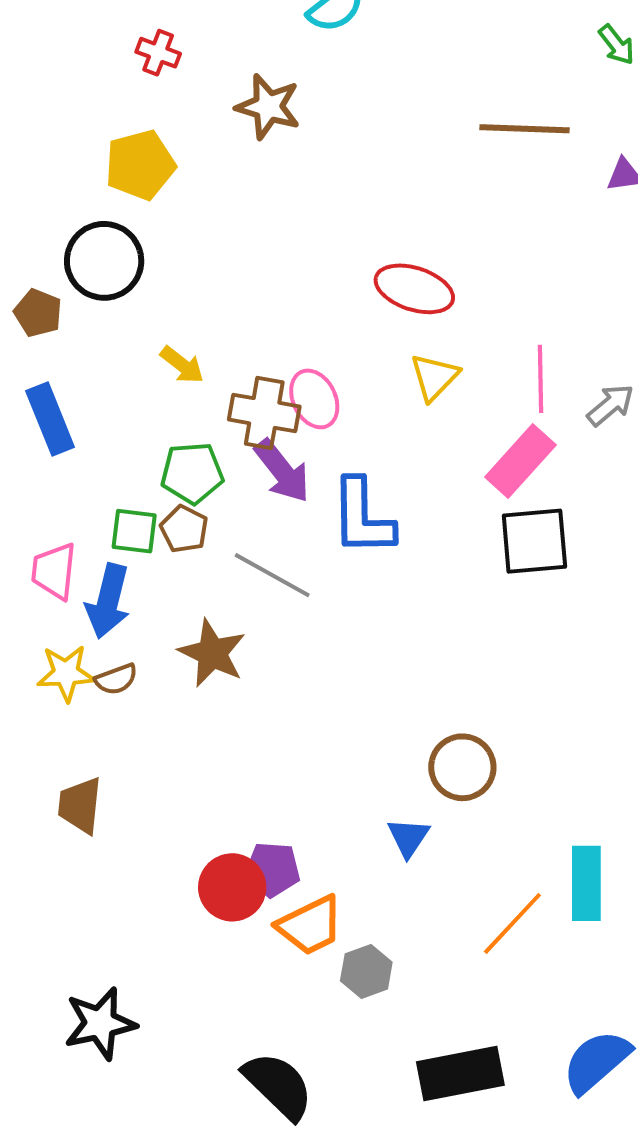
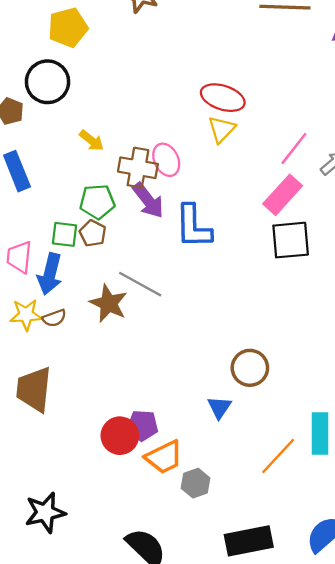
yellow triangle: (434, 377) -> (222, 129), moved
pink line: (540, 379) -> (294, 148), turned 39
gray line: (272, 575) -> (140, 284), moved
brown trapezoid: (80, 805) -> (34, 389), size x1.4

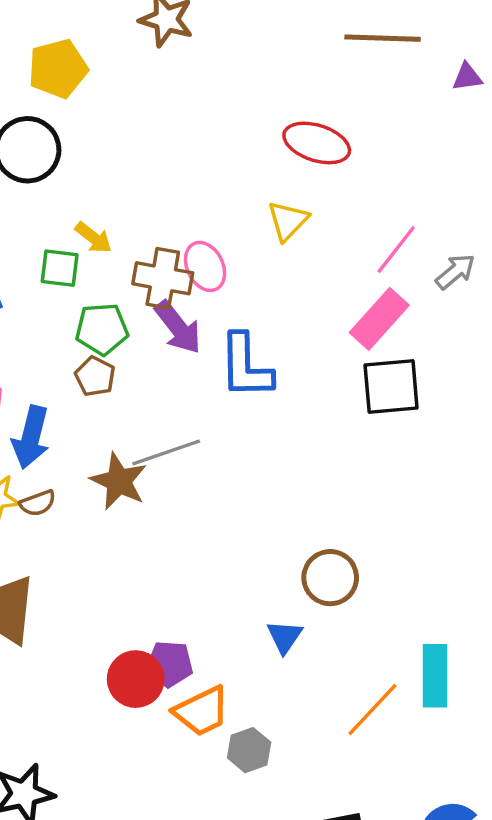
red ellipse: (223, 98) -> (317, 143), moved
green square: (64, 234) -> (60, 268), moved
gray line: (140, 284) -> (166, 452), turned -48

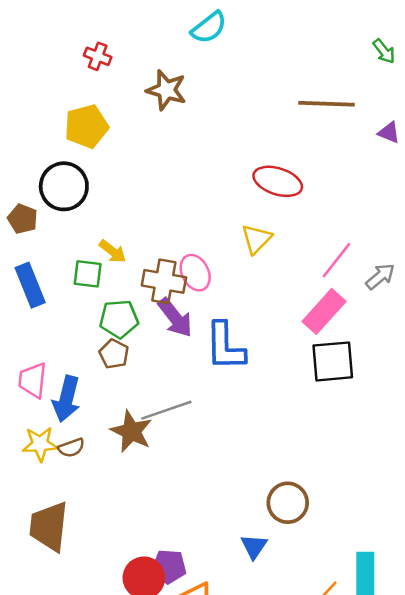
purple triangle: (467, 77) -> (389, 133), turned 30

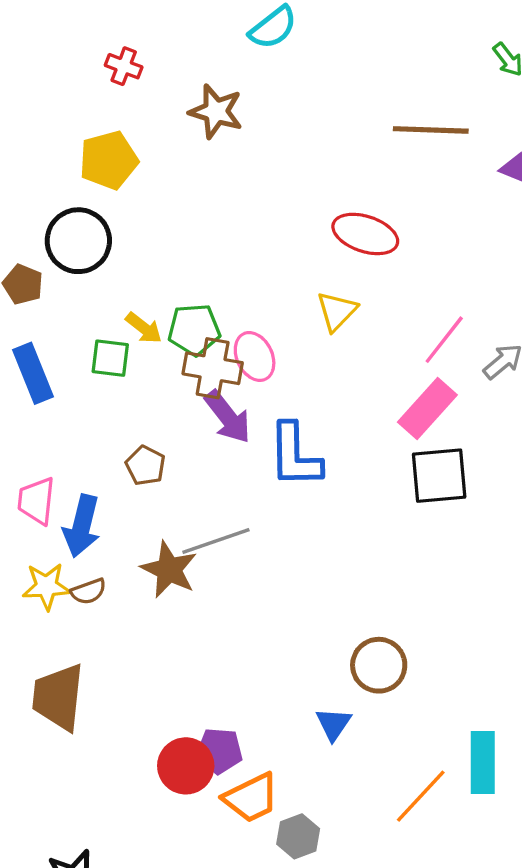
green pentagon: (119, 319) -> (194, 330), moved

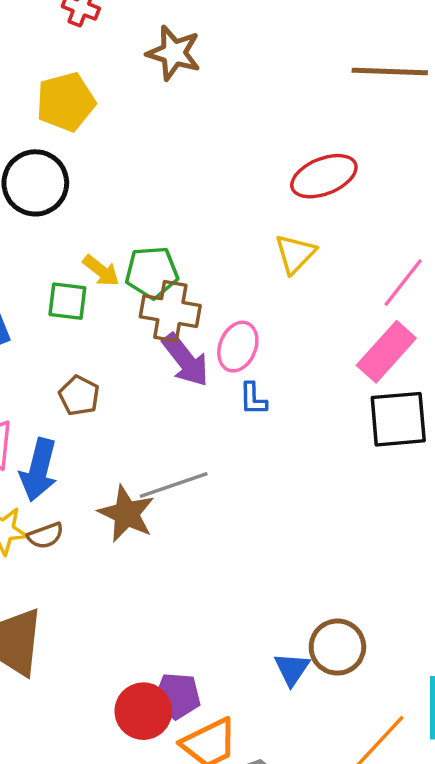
red ellipse: (365, 234) -> (324, 176), turned -40
pink ellipse: (255, 356) -> (238, 347), moved, turned 48
blue L-shape: (295, 455) -> (253, 399), size x0.5
brown pentagon: (145, 466) -> (79, 396), moved
brown circle: (379, 665) -> (337, 647), moved

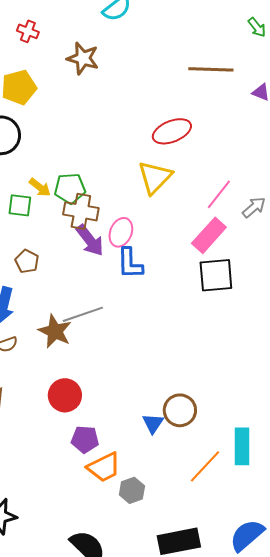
yellow triangle: (295, 254) -> (155, 177), size x1.4
blue L-shape: (253, 399) -> (130, 263), size x1.6
red circle: (143, 711) -> (65, 395), moved

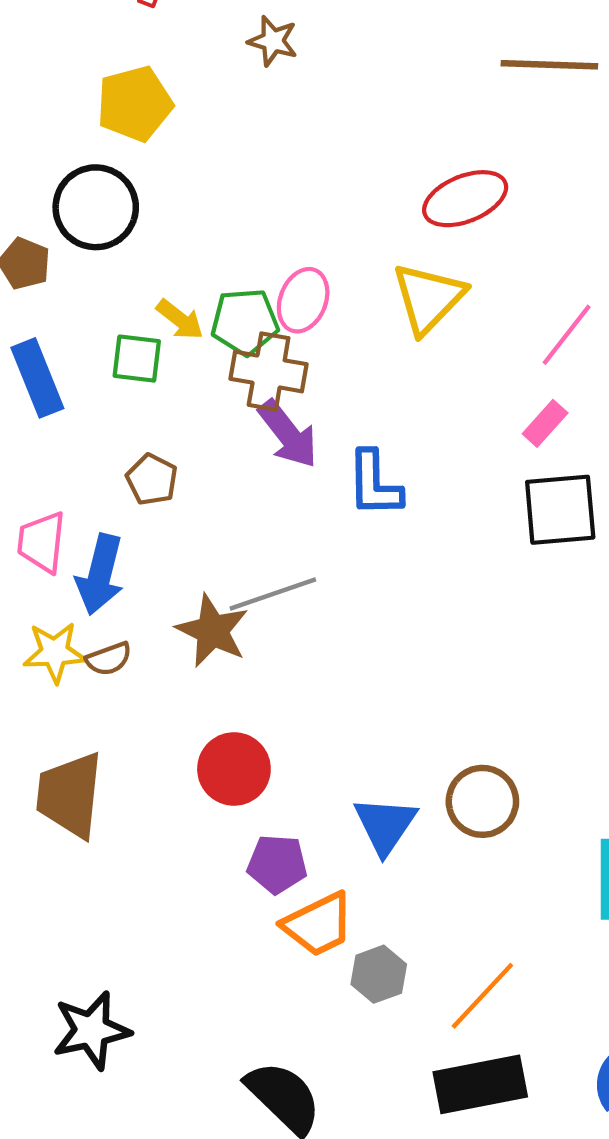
brown star: (83, 58) -> (273, 41), size x0.7
pink ellipse: (121, 232) -> (303, 300), moved
pink rectangle: (209, 235) -> (545, 423), size x0.6
blue triangle: (153, 423) -> (385, 825), moved, size x1.4
orange line: (205, 466) -> (482, 996), moved

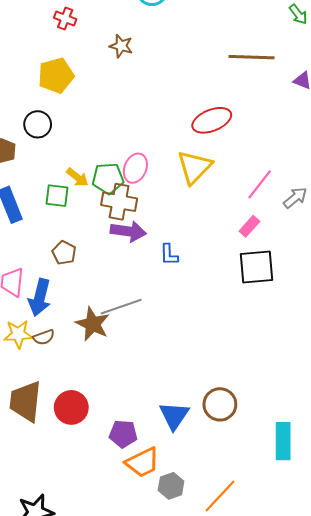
black circle: (96, 207) -> (38, 124), size x0.7
purple arrow: (288, 434) -> (128, 231), turned -44
blue L-shape: (374, 484) -> (169, 255), size x0.7
red circle: (234, 769) -> (71, 407), moved

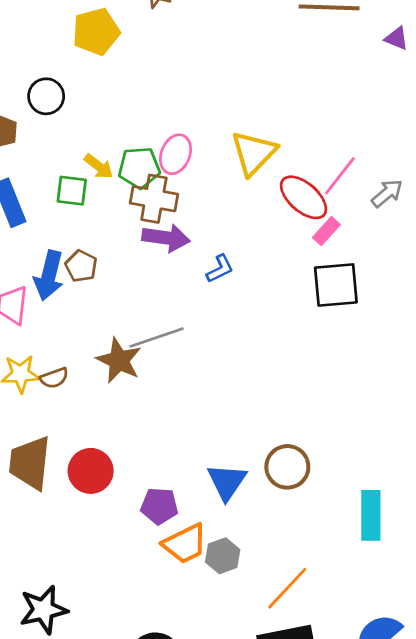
yellow pentagon: (56, 75) -> (96, 32), moved
red ellipse: (212, 120) -> (304, 197), moved, turned 63
blue L-shape: (169, 255) -> (220, 269), turned -115
blue arrow: (40, 297) -> (49, 276), moved
gray hexagon: (171, 486) -> (223, 556), moved

